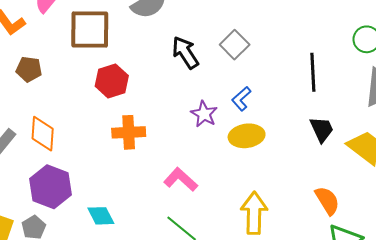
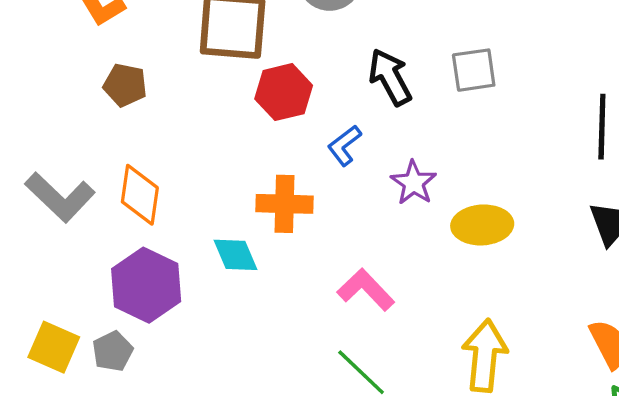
gray square: (235, 45) -> (474, 70), turned 32
red hexagon: (112, 81) -> (284, 92), moved
blue L-shape: (241, 99) -> (344, 145), moved
cyan diamond: (101, 216) -> (235, 255), moved

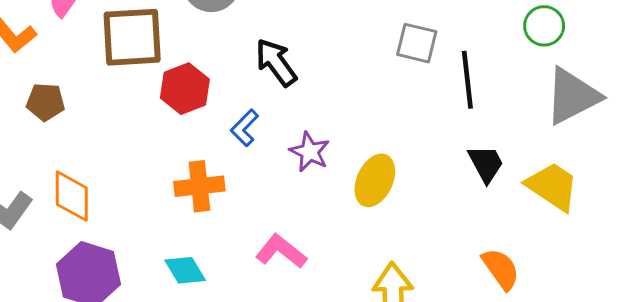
gray square: (474, 70) -> (417, 43), moved, turned 30
yellow ellipse: (482, 225) -> (375, 180), turned -54
cyan diamond: (235, 255) -> (185, 270), moved

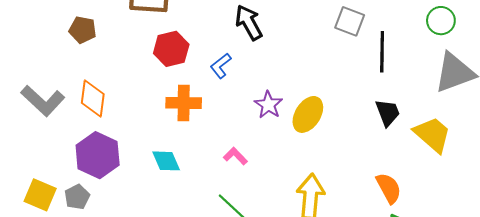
red hexagon: (185, 89) -> (171, 49), moved
purple star: (310, 152) -> (268, 105), moved
pink L-shape: (281, 251) -> (235, 156), size x0.7

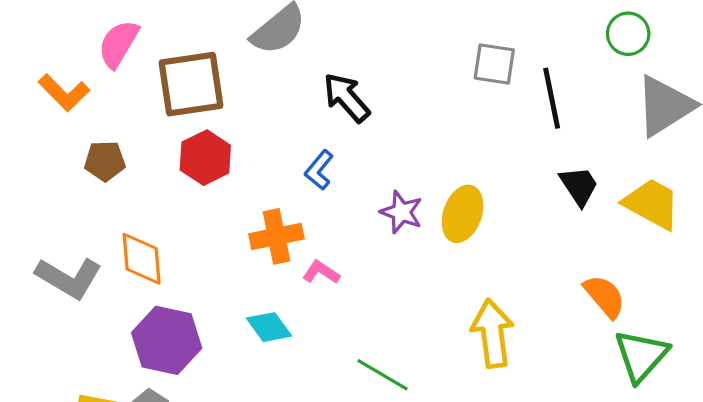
red hexagon: (171, 49) -> (205, 158), moved
pink L-shape: (235, 156) -> (321, 272), moved

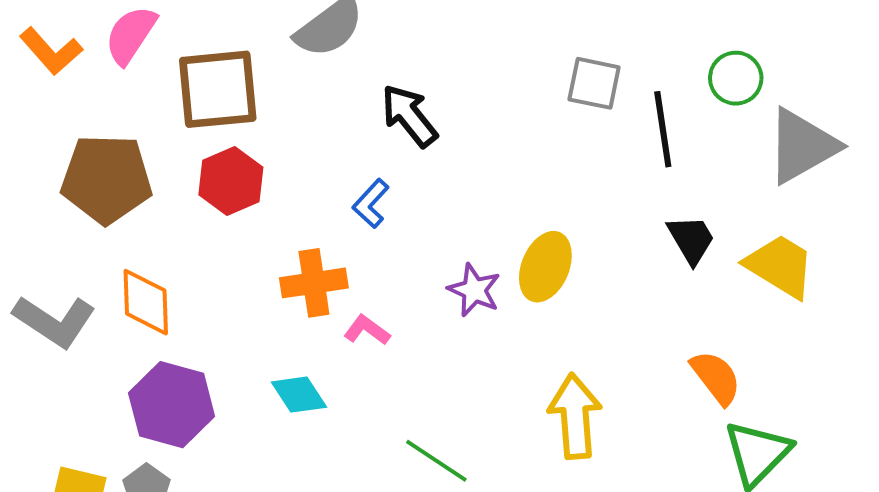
green circle: (628, 34) -> (736, 78), moved
orange L-shape: (64, 93) -> (51, 51), moved
brown pentagon: (105, 161) -> (106, 179), size x1.8
purple star: (401, 212) -> (474, 290), moved

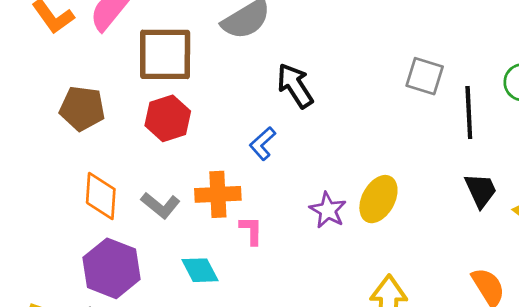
brown pentagon: (106, 179) -> (82, 108), size x0.7
gray L-shape: (55, 321) -> (161, 205), moved, size x0.7
pink L-shape: (367, 330) -> (251, 230), turned 48

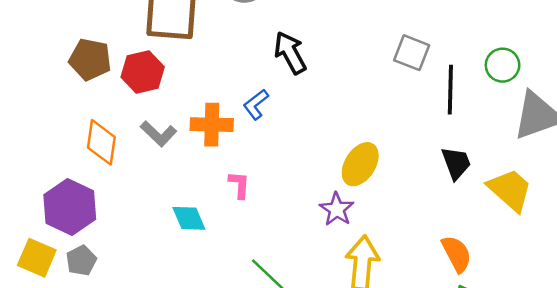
red hexagon: (168, 118) -> (143, 72), moved
orange cross: (218, 194) -> (212, 125), moved
gray L-shape: (161, 205) -> (158, 134), moved
purple star: (328, 210) -> (337, 209), moved
purple hexagon: (112, 268) -> (70, 207), moved

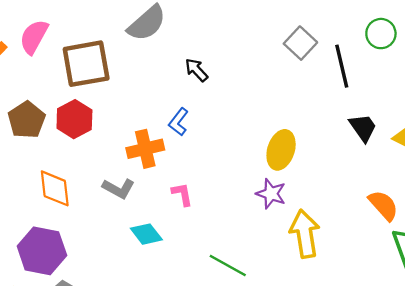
black arrow: (290, 53) -> (196, 70), size x0.7
gray square: (412, 53) -> (300, 43), turned 36
brown pentagon: (90, 59) -> (27, 120), turned -30
gray L-shape: (158, 134) -> (119, 188), moved

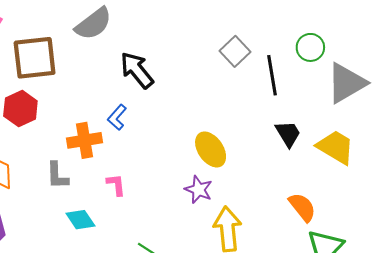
black arrow: (196, 70) -> (137, 70), size x1.6
yellow ellipse: (281, 150) -> (211, 149), turned -56
gray L-shape: (119, 188) -> (57, 176), turned 56

